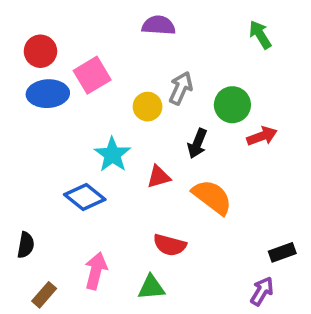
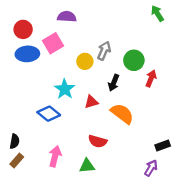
purple semicircle: (159, 25) -> (67, 17), moved
green arrow: (260, 35) -> (157, 13), moved
red arrow: (262, 136) -> (151, 78), turned -49
brown rectangle: (44, 295) -> (17, 160), moved

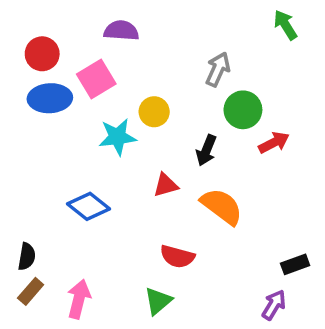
gray arrow: (104, 51) -> (218, 69), moved
red arrow: (151, 78) -> (274, 143), turned 42
cyan star: (65, 89) -> (117, 137), moved, turned 30
pink arrow: (55, 156) -> (79, 299), moved
green triangle: (87, 166) -> (158, 301), turned -35

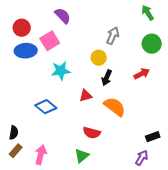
purple semicircle: (121, 31) -> (63, 16), turned 42
green circle: (243, 110) -> (152, 44), moved
yellow circle: (154, 112) -> (99, 58), moved

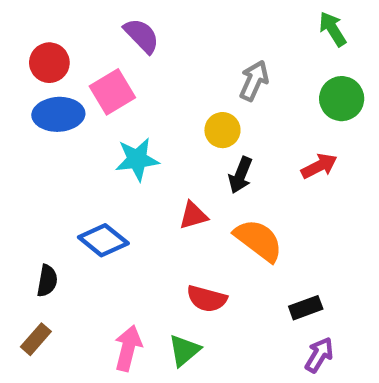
black semicircle: (14, 133) -> (47, 281), moved
black rectangle: (153, 137) -> (306, 308), moved
pink arrow: (41, 155) -> (128, 348), moved

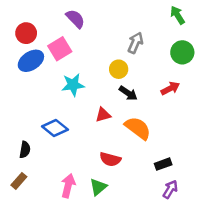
blue ellipse: (58, 114) -> (31, 61), turned -30
black arrow: (240, 175) -> (128, 93), turned -78

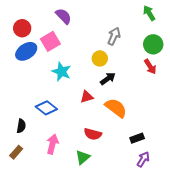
cyan star: (73, 85) -> (61, 72), turned 30
red arrow: (170, 88) -> (150, 67), moved, turned 84
black arrow: (128, 93) -> (108, 79), turned -70
pink arrow: (68, 186) -> (52, 144), moved

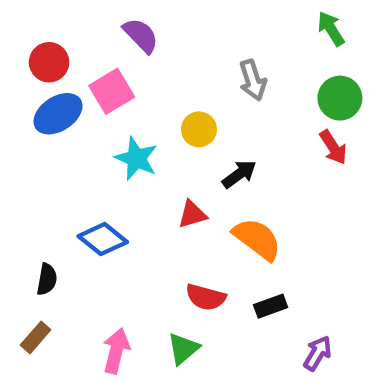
gray arrow: (114, 36) -> (253, 80), turned 138
yellow circle: (100, 58) -> (199, 129), moved
black rectangle: (137, 138) -> (271, 306), moved
pink arrow: (52, 144) -> (116, 351), moved

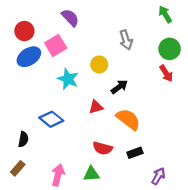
green triangle: (183, 349) -> (91, 174), turned 36

